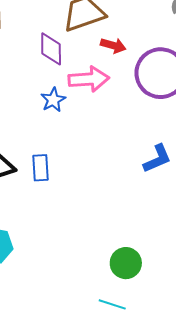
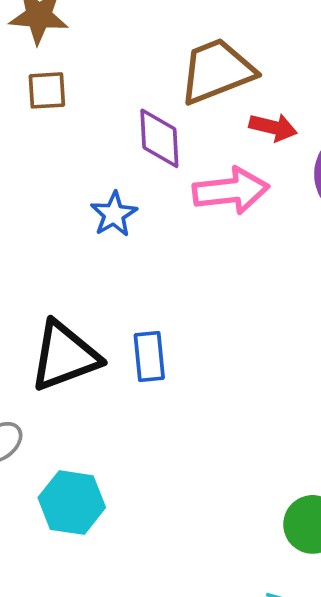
blue star: (53, 100) -> (114, 214), moved

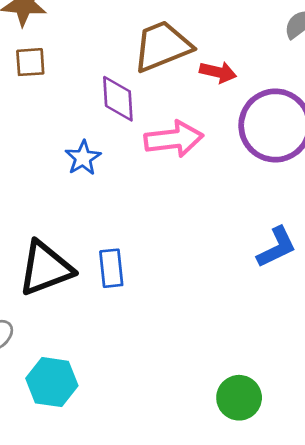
red arrow: (273, 127) -> (218, 72), moved

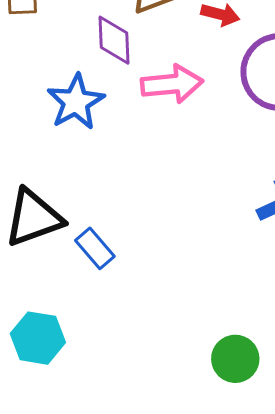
blue star: (83, 158) -> (76, 102), size x1.5
blue rectangle: (111, 268) -> (95, 248), moved, turned -36

